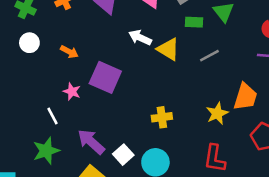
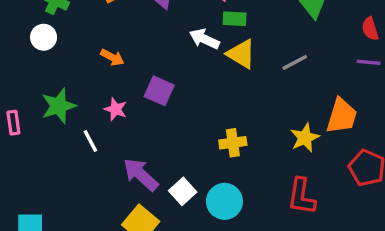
green rectangle: (194, 22) -> (235, 19), moved
white circle: (29, 43) -> (44, 37), moved
purple square: (105, 77) -> (159, 91), size x0.7
green star: (46, 151) -> (59, 106), moved

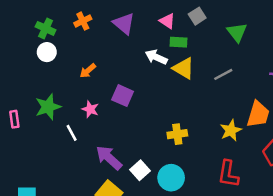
white circle: (44, 37) -> (47, 52), moved
orange arrow: (112, 57) -> (88, 71), turned 112

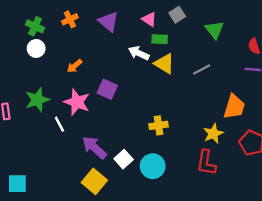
pink star: (90, 109) -> (77, 102), size x1.6
yellow star: (231, 130) -> (213, 134), moved

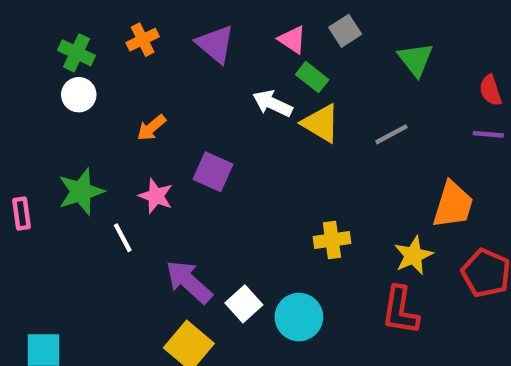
green rectangle: (160, 39) -> (312, 77), turned 35
pink star: (77, 102) -> (156, 196), size x0.7
yellow cross: (158, 125) -> (332, 240), moved

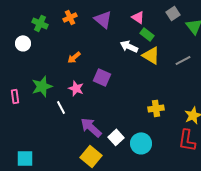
gray square: (345, 31) -> (173, 13), moved
white circle: (79, 95) -> (23, 43), moved

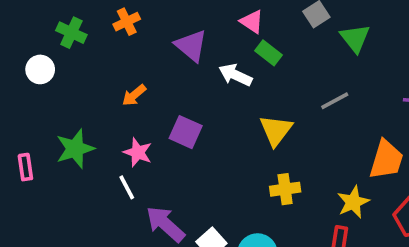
purple triangle: (103, 19) -> (191, 46), moved
yellow triangle: (151, 55) -> (276, 130), moved, turned 36
white line: (61, 107) -> (127, 187), moved

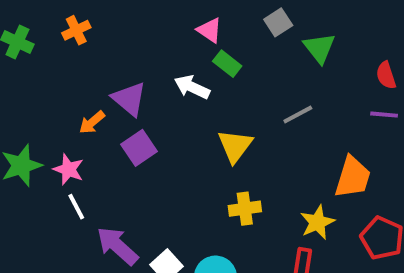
purple triangle: (191, 46) -> (129, 99), moved
orange arrow: (134, 95) -> (92, 122), moved
purple square: (186, 132) -> (139, 148), turned 32
pink star: (138, 152) -> (68, 169), moved

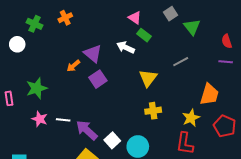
pink star: (68, 169) -> (40, 119), moved
white line: (76, 207) -> (63, 120), moved, turned -56

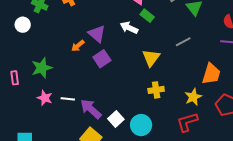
red L-shape: (185, 143) -> (187, 122), turned 65

